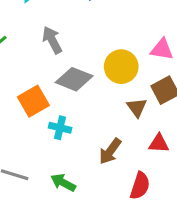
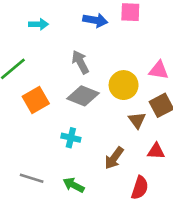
gray arrow: (52, 40) -> (80, 62), moved
orange square: (33, 101) -> (36, 100), moved

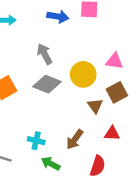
cyan cross: (71, 138) -> (36, 141), moved
green arrow: (74, 185) -> (51, 164), moved

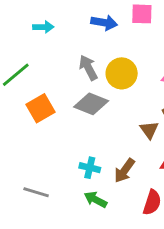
yellow circle: (83, 74) -> (122, 73), moved
cyan cross: (36, 141) -> (90, 168), moved

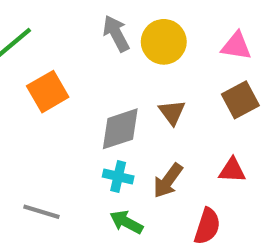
gray diamond: (91, 104) -> (120, 129), moved, turned -40
brown triangle: (149, 130) -> (172, 112), moved

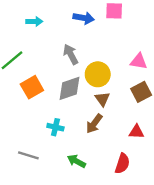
yellow circle: (164, 42) -> (98, 74), moved
gray diamond: (120, 129) -> (70, 88), moved
cyan cross: (118, 177) -> (55, 127), moved
brown arrow: (168, 181) -> (94, 124), moved

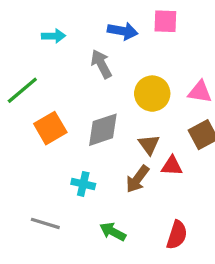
gray arrow: (71, 54) -> (101, 64), moved
yellow circle: (98, 74) -> (152, 94), moved
red triangle: (136, 132) -> (172, 166), moved

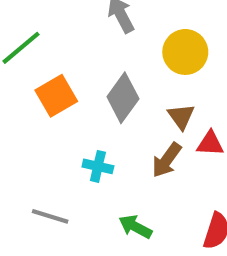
gray diamond: (103, 130) -> (123, 98), turned -36

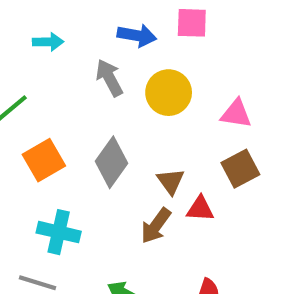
yellow circle: (185, 52) -> (169, 93), moved
cyan cross: (98, 166) -> (59, 232), moved, size x1.4

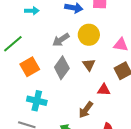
gray arrow: (109, 78) -> (61, 40), moved, turned -96
brown triangle: (171, 181) -> (89, 65), moved
brown arrow: (156, 226) -> (86, 110), moved

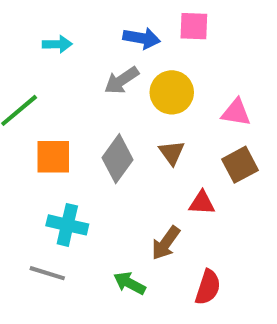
gray arrow: (61, 40) -> (122, 80), moved
orange square: (30, 67) -> (53, 157), turned 30

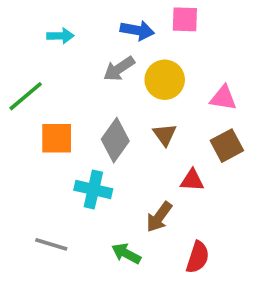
cyan cross: (67, 225) -> (93, 189), moved

